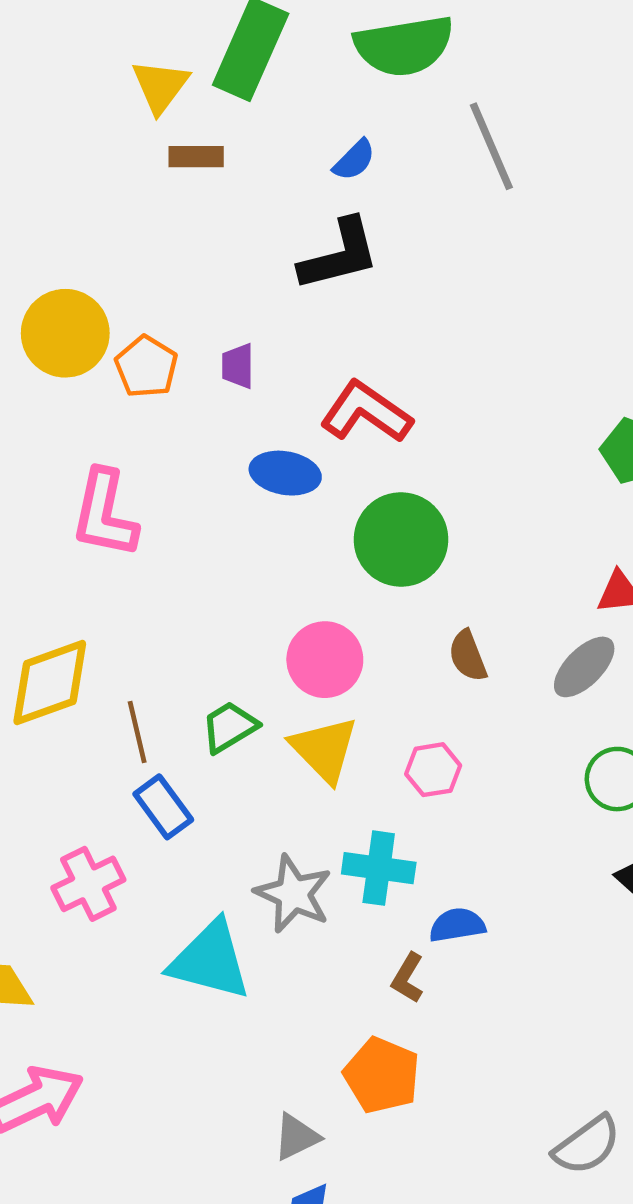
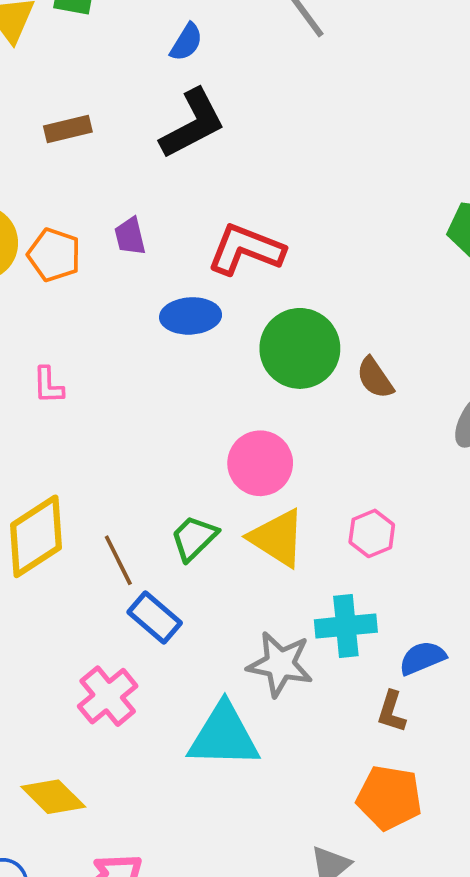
brown rectangle: (196, 157) -> (68, 129), moved
pink L-shape: (104, 514) -> (48, 385), size x0.5
brown semicircle: (468, 656) -> (375, 378), moved

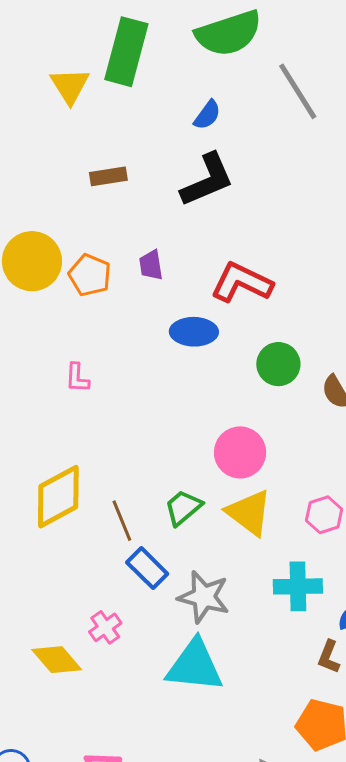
green circle: (300, 348) -> (278, 364), size x0.7
gray star: (280, 664) -> (204, 597), moved
pink cross: (108, 696) -> (105, 627), size x0.7
yellow diamond: (53, 797) -> (57, 660), moved

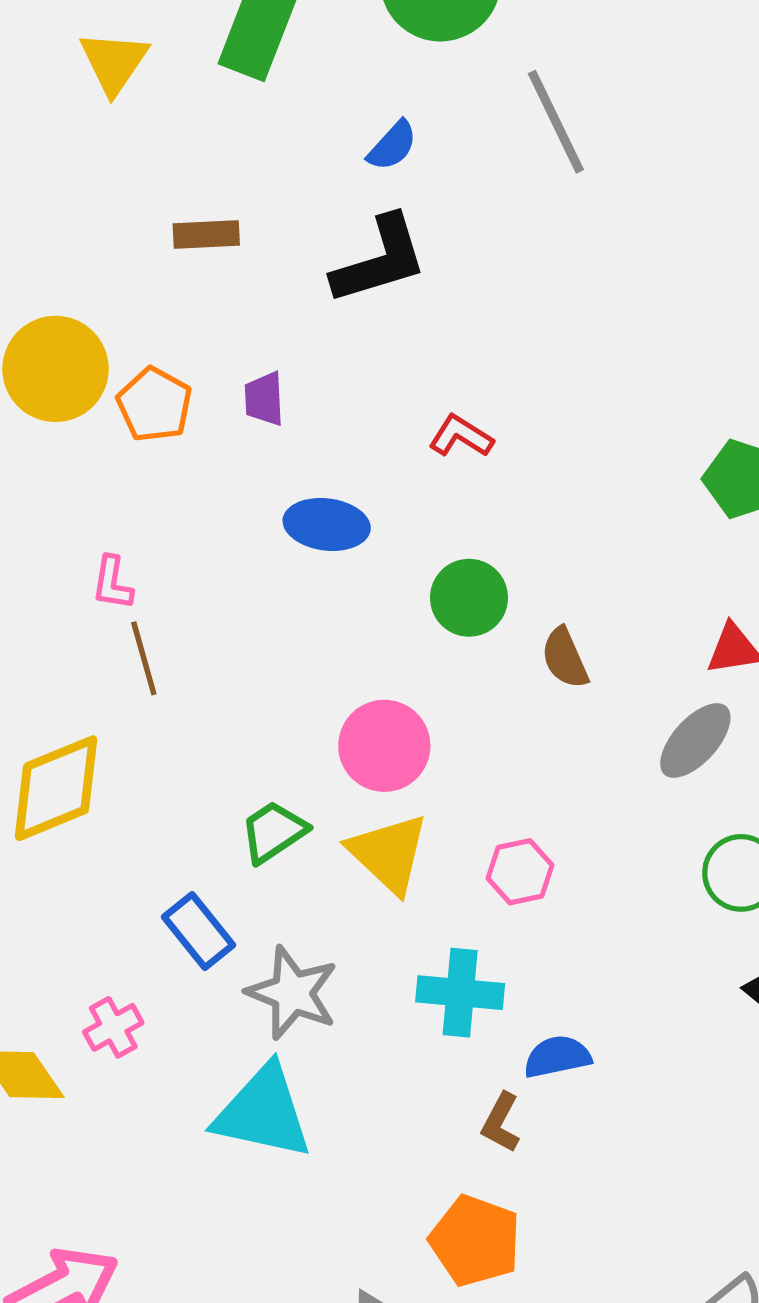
yellow triangle: (70, 86) -> (114, 62), moved
red L-shape: (242, 282) -> (461, 436), moved, size x0.6
brown line: (122, 521) -> (144, 658), moved

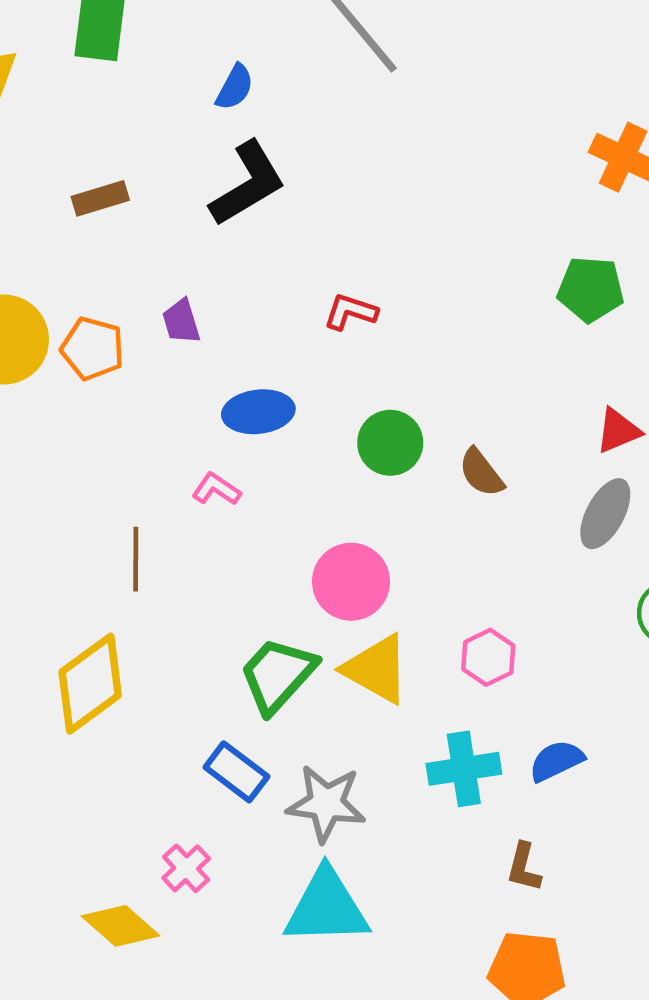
pink L-shape: (112, 583) -> (216, 489), moved, turned 129
brown line: (144, 658) -> (136, 559), turned 30
green trapezoid: (274, 832) -> (278, 675), size x1.4
blue semicircle: (557, 1057) -> (556, 761), moved

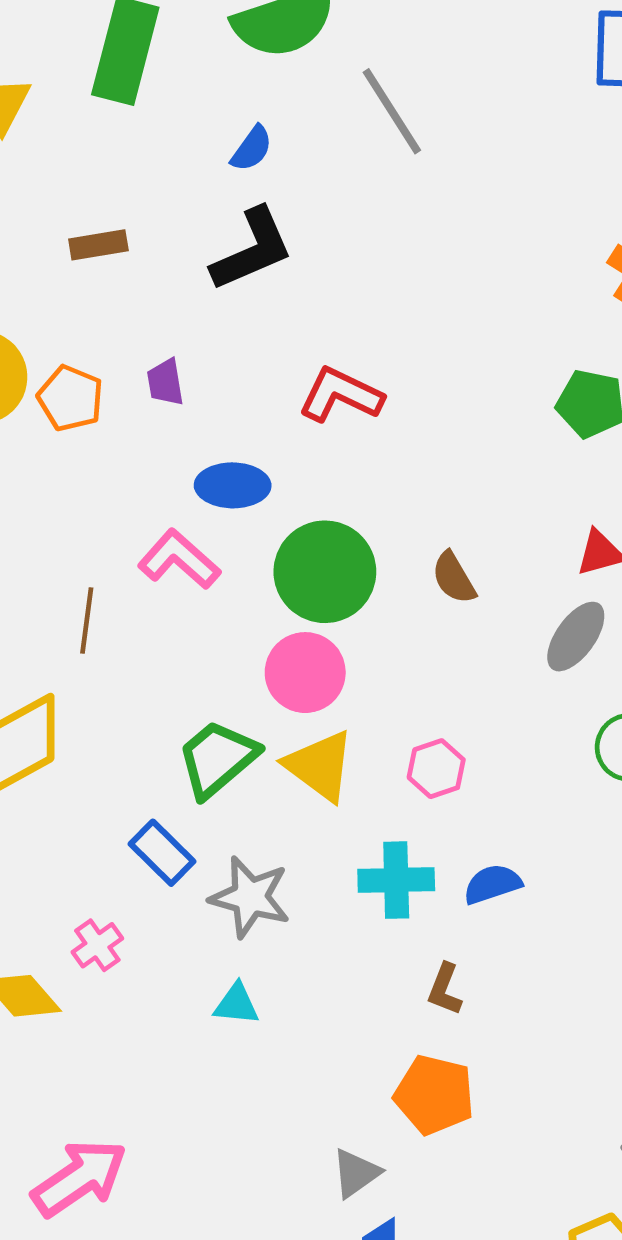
red L-shape: (350, 312) -> (341, 395), size x1.5
green circle: (390, 443) -> (325, 572), moved, size x1.5
pink L-shape: (216, 489) -> (179, 559), size x1.6
cyan triangle: (326, 907) -> (237, 1004), size x0.5

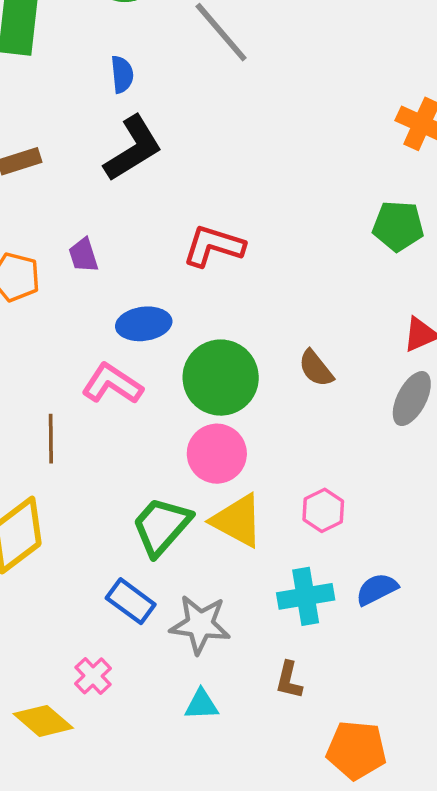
blue semicircle: (252, 149) -> (122, 74), turned -33
brown L-shape: (445, 989) -> (289, 680), moved

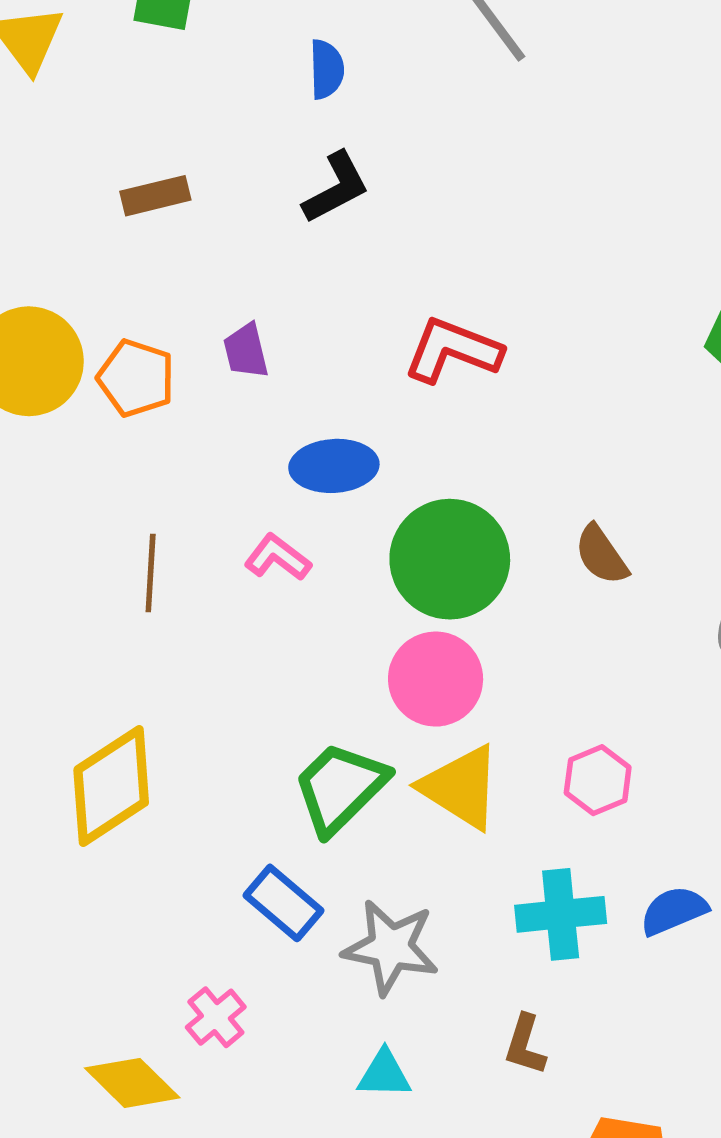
black L-shape: (133, 149) -> (336, 188), size x0.7
pink L-shape: (112, 384) -> (278, 557), size x0.7
brown line: (51, 439) -> (151, 573), moved

